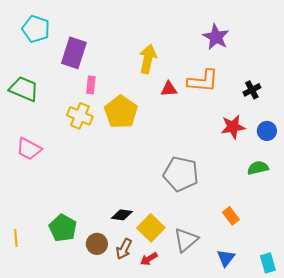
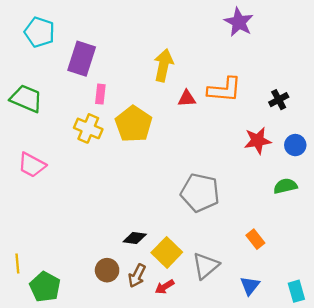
purple star: (216, 37) -> (239, 22), moved
green pentagon: (63, 228) -> (45, 287), moved

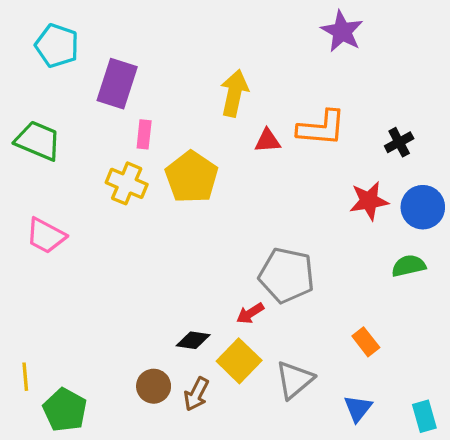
blue circle: (295, 145) -> (423, 207), size x1.4
red arrow: (165, 287) -> (250, 313), moved

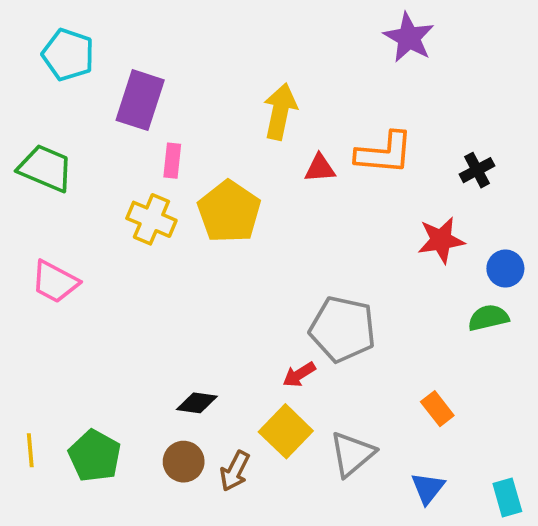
blue circle: (423, 207) -> (505, 269), moved, size x0.7
black diamond: (193, 340) -> (197, 403), moved
green pentagon: (65, 410) -> (95, 456), moved

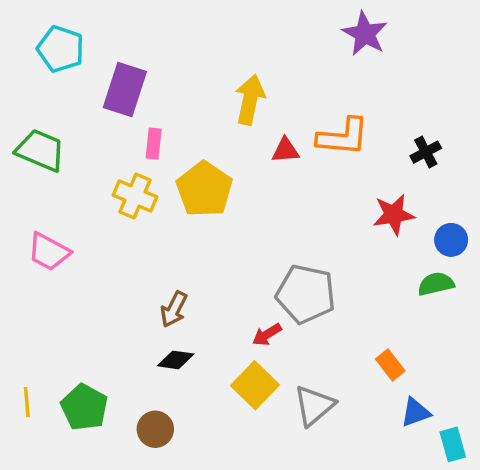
brown circle: (184, 462) -> (155, 429), moved
brown arrow: (235, 471) -> (174, 309), moved
blue triangle: (428, 488) -> (416, 412), moved, turned 32

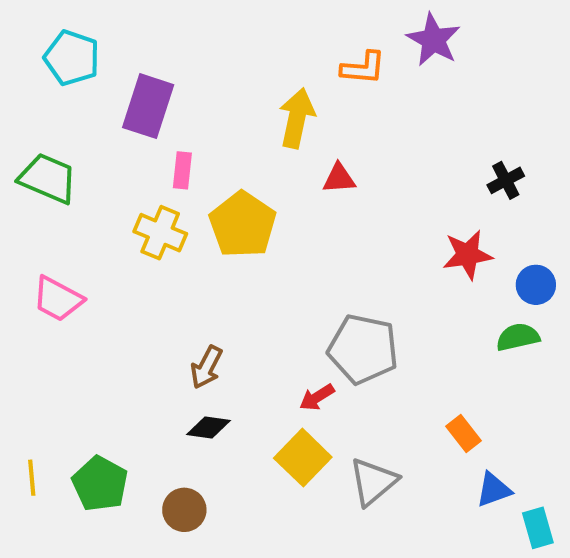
orange L-shape: (343, 137) -> (363, 68), moved, size x0.7

